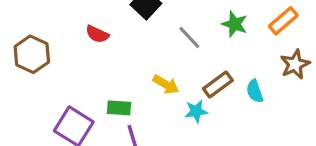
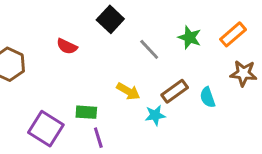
brown star: (295, 64) -> (243, 73), turned 30

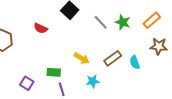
gray line: (149, 49) -> (101, 22), moved
cyan star: (155, 115) -> (93, 81), moved
purple square: (46, 129) -> (27, 83), size x0.6

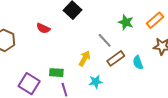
gray line: (101, 22) -> (105, 40), moved
yellow arrow: (82, 58) -> (85, 58), turned -91
purple square: (27, 83) -> (29, 84), size x1.5

